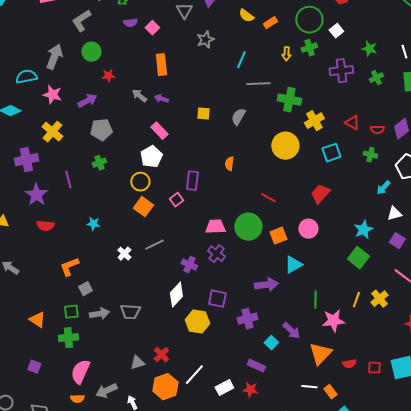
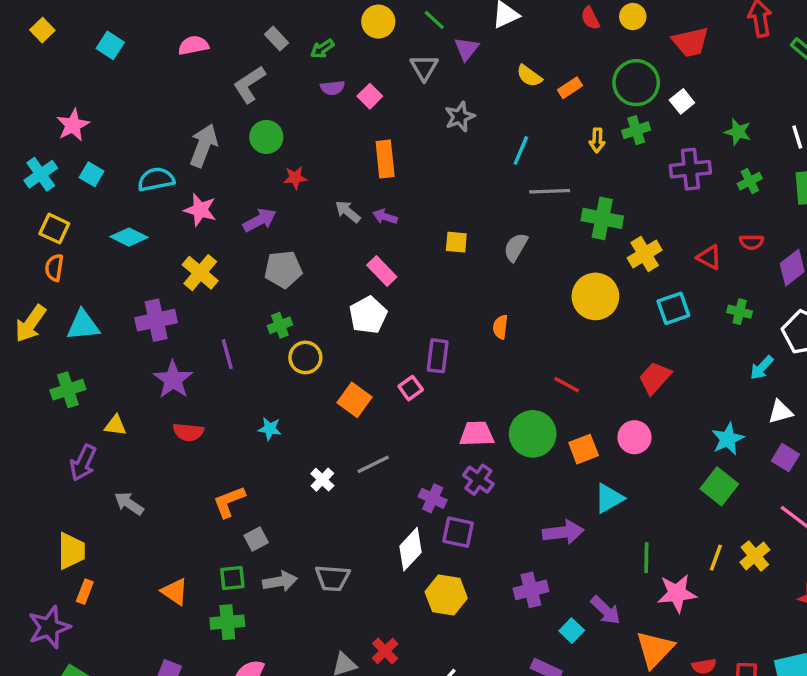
red semicircle: (377, 130) -> (751, 242), moved
yellow circle: (140, 182) -> (305, 357), moved
purple square: (217, 299) -> (458, 532), moved

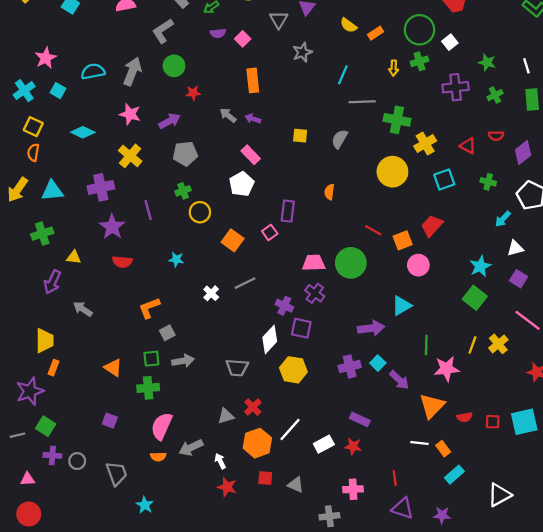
cyan semicircle: (156, 179) -> (93, 71), moved
orange square: (584, 449) -> (403, 240), moved
gray trapezoid: (332, 578) -> (237, 368), moved
cyan square: (572, 631) -> (378, 363), moved

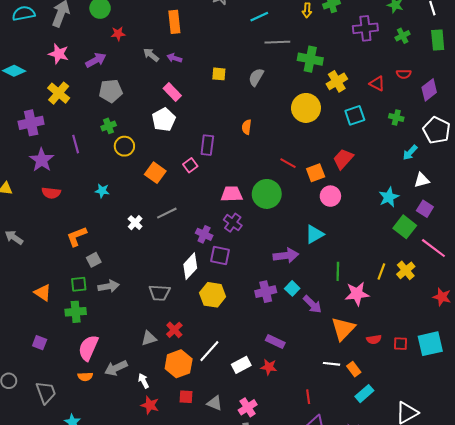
cyan line: (343, 75) -> (259, 17), turned 42
green square: (475, 298) -> (405, 227), moved
pink cross: (353, 489) -> (248, 407), moved, turned -30

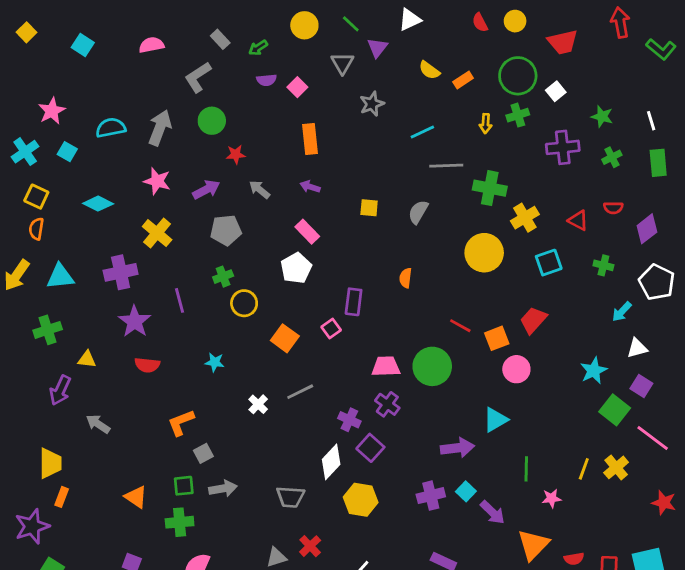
gray arrow: (151, 55) -> (260, 190), moved
purple square: (220, 256) -> (370, 448), turned 30
pink star: (357, 294) -> (552, 498), size x0.6

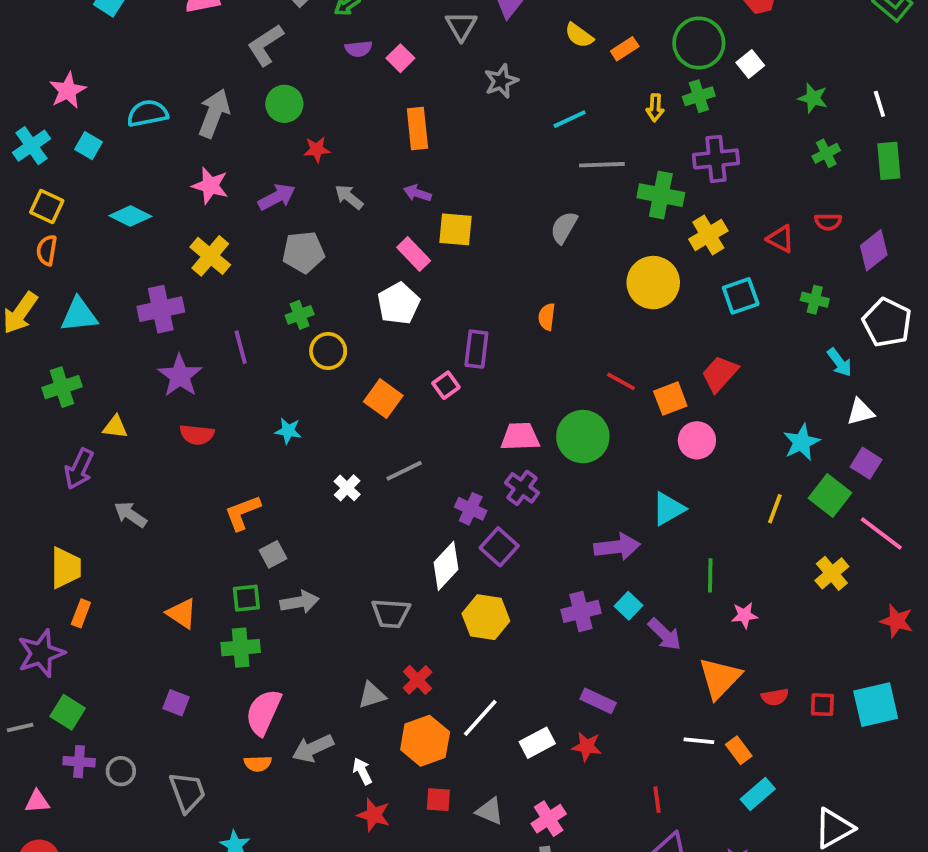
purple cross: (563, 147) -> (716, 159), moved
yellow square: (369, 208) -> (455, 229), moved, size x1.4
cyan arrow: (622, 312) -> (840, 362), turned -80
yellow line: (584, 469) -> (775, 509), moved

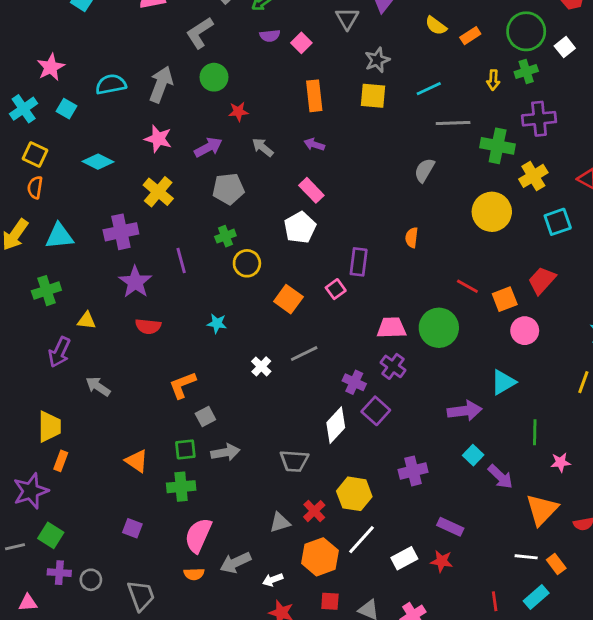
yellow square: (455, 229) -> (373, 96), moved
purple cross: (581, 611) -> (413, 471), moved
yellow hexagon: (486, 617) -> (354, 494), moved
white arrow: (362, 771) -> (273, 580), turned -84
cyan rectangle: (758, 794) -> (536, 597), moved

